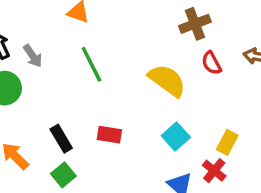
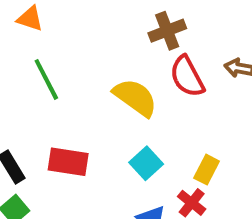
red semicircle: (211, 63) -> (187, 77), size x1.5
red rectangle: (109, 135) -> (68, 162), size x1.4

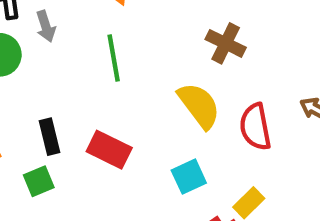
brown cross: (167, 31) -> (226, 43), moved, turned 30
red semicircle: (187, 77) -> (255, 127), moved

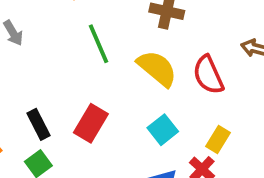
green line: (114, 58) -> (99, 44), moved
red rectangle: (109, 150) -> (91, 123), turned -72

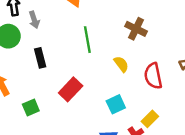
yellow semicircle: (157, 68) -> (121, 64), size x0.6
black rectangle: (39, 124) -> (40, 58), moved

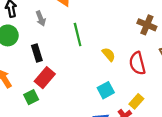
gray arrow: (34, 20) -> (41, 18), moved
brown cross: (136, 29) -> (147, 25), moved
red rectangle: (71, 89) -> (45, 78), moved

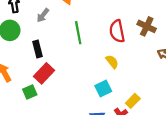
gray arrow: (41, 18) -> (43, 15), turned 56
yellow semicircle: (109, 54) -> (112, 62), moved
red semicircle: (137, 63) -> (117, 31), moved

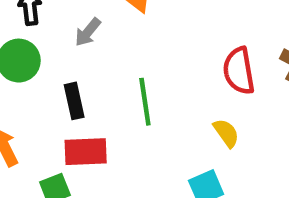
green line: (78, 33) -> (145, 102), moved
red rectangle: (44, 73) -> (86, 152), turned 42

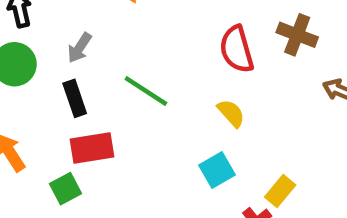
gray arrow: (88, 32) -> (80, 48), moved
green line: (145, 102) -> (146, 91), turned -42

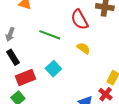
green line: (146, 91) -> (50, 35), moved
cyan square: (217, 170) -> (53, 69), moved

